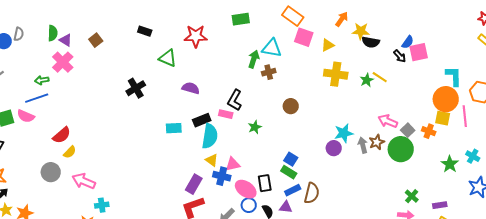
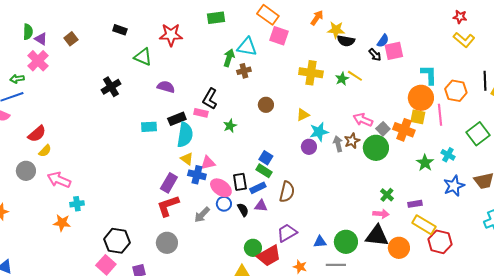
yellow triangle: (328, 45) -> (303, 115), moved
orange cross: (429, 131) -> (404, 130), size x1.5
blue rectangle: (293, 190) -> (258, 188), moved

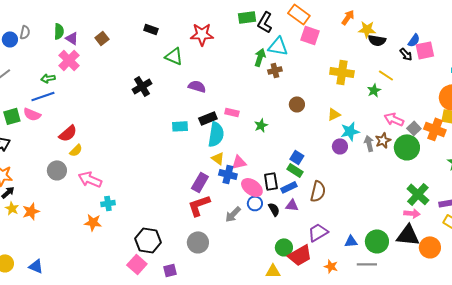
green star: (342, 79) -> (374, 90), moved
black L-shape: (210, 99) -> (265, 22), moved
green cross: (387, 195) -> (418, 194), size x1.6

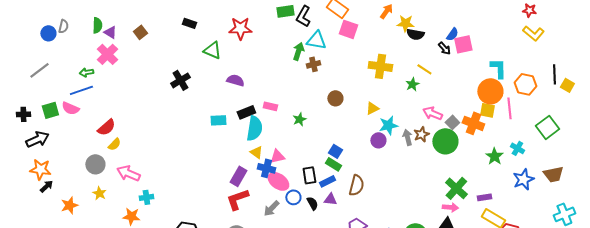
pink ellipse: (252, 187) -> (278, 181), moved
yellow star: (12, 208) -> (99, 193), moved

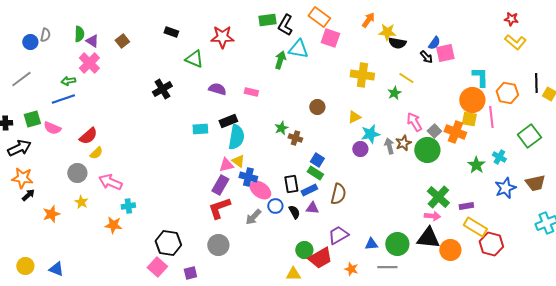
brown cross: (313, 64) -> (295, 138), moved, turned 32
pink rectangle: (270, 106) -> (251, 92), moved
pink semicircle: (70, 108) -> (52, 128), moved
pink arrow: (432, 113) -> (414, 122), turned 36
pink triangle: (277, 156) -> (226, 165), moved

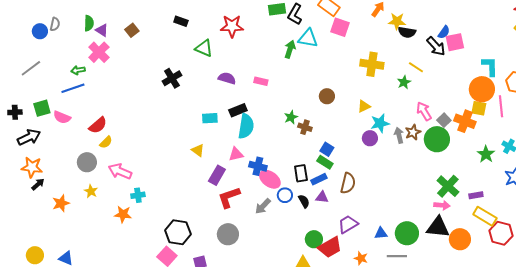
black arrow: (426, 57) -> (436, 46), size x1.5
yellow triangle: (238, 161) -> (198, 150), moved
purple rectangle: (220, 185) -> (217, 175), moved

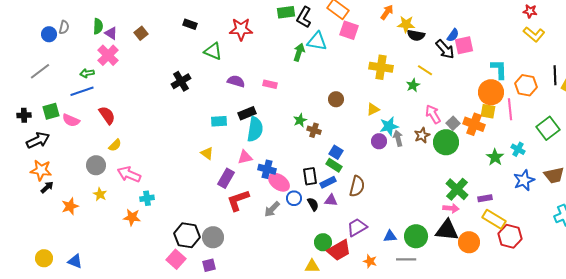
red semicircle: (98, 125) -> (107, 115), moved, turned -84
gray arrow: (399, 135) -> (398, 138), moved
gray circle: (228, 234) -> (213, 237), moved

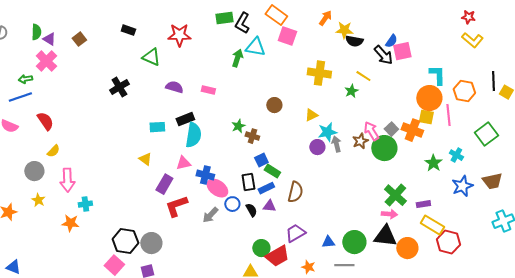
pink arrow: (433, 114) -> (371, 131), moved
blue square: (336, 152) -> (261, 160), moved, turned 32
pink arrow: (129, 174) -> (67, 180), turned -115

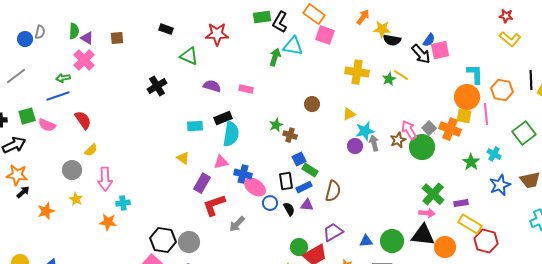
brown square: (79, 39) -> (117, 38), turned 32
green star: (351, 91) -> (389, 79), moved
gray arrow: (210, 215) -> (237, 224), moved

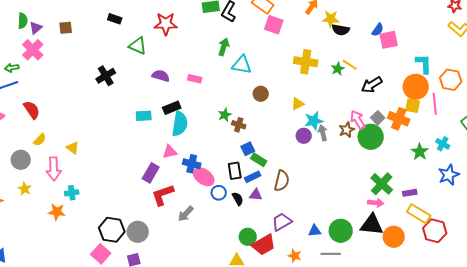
purple triangle: (87, 38) -> (36, 28), turned 48
cyan triangle: (293, 46) -> (242, 65), moved
black arrow: (421, 54) -> (372, 85), moved, turned 100
yellow triangle: (183, 158) -> (73, 148), moved

